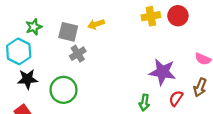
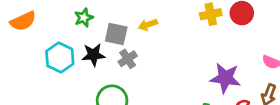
green star: (34, 27) -> (84, 18), moved
black star: (27, 79) -> (93, 55), moved

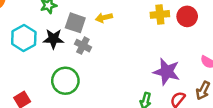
gray cross: (128, 59) -> (83, 46), turned -35

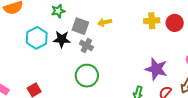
green circle: (65, 81) -> (87, 76), moved

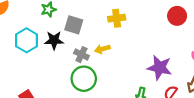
yellow cross: (152, 21) -> (117, 18), moved
yellow arrow: (105, 22) -> (102, 49), moved
gray cross: (86, 45) -> (81, 55), moved

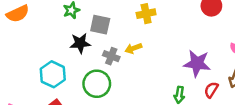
cyan hexagon: (27, 40) -> (53, 74), moved
green circle: (84, 79) -> (97, 84), moved

